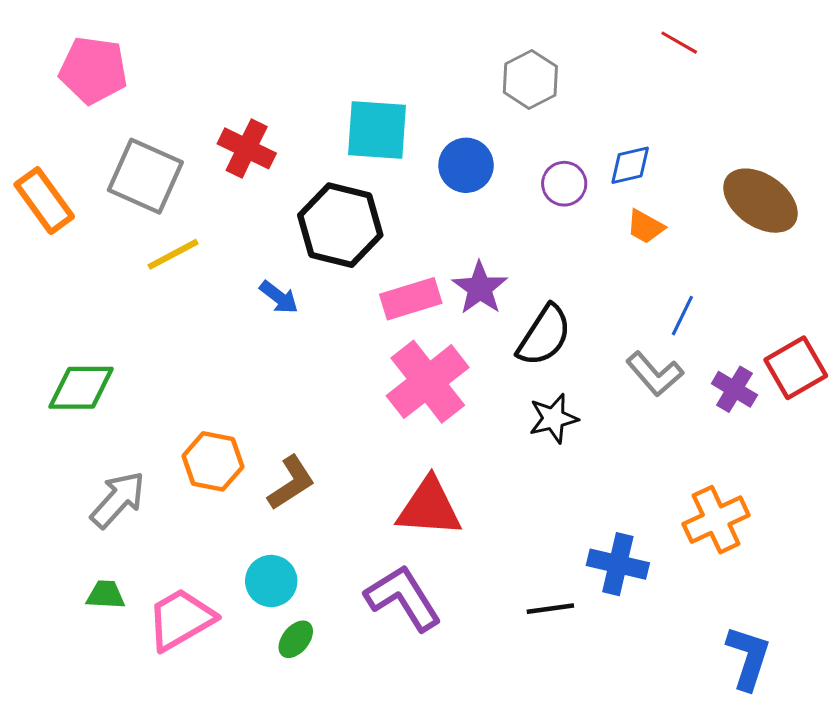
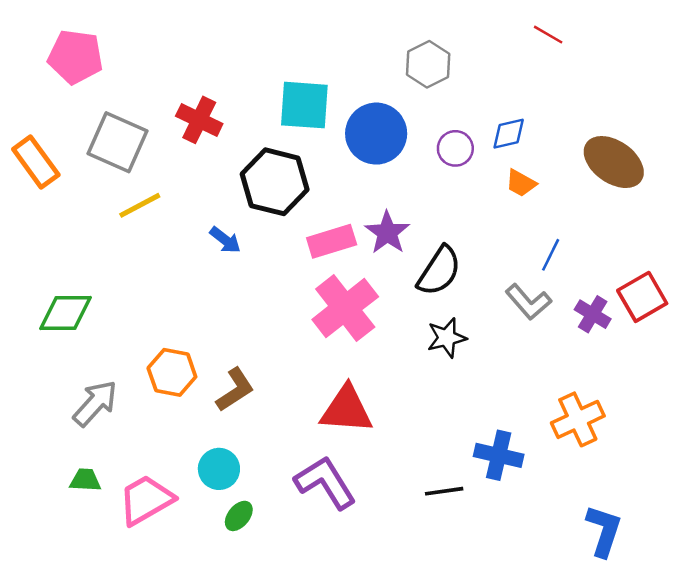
blue circle: (466, 165) -> (376, 134), size x1.4

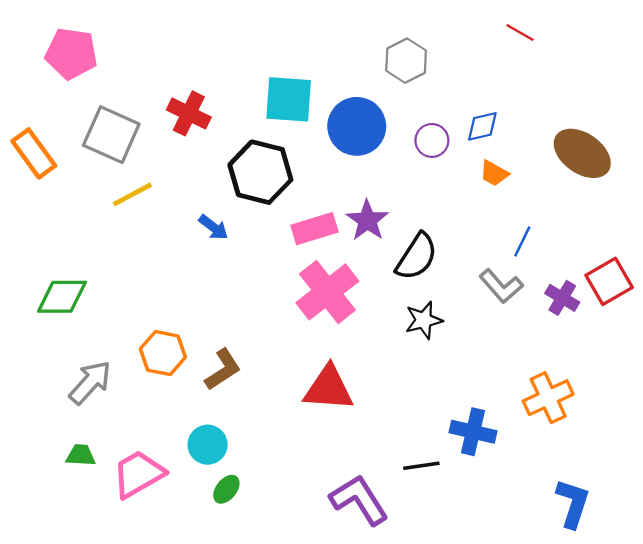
purple L-shape: (325, 483) -> (359, 500), moved

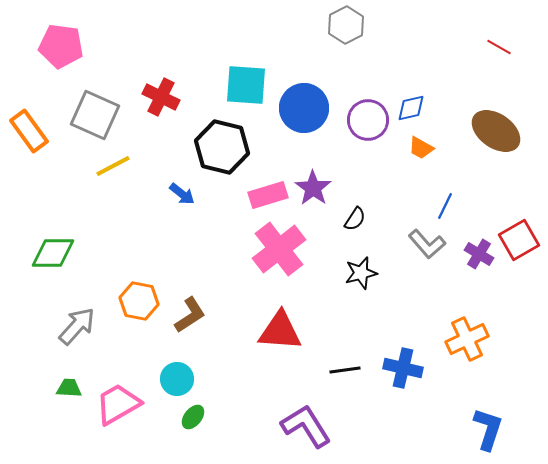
red line: (520, 32) -> (499, 47), moved
gray hexagon: (406, 61) -> (346, 25), moved
purple circle: (432, 140) -> (368, 120), size x1.4
black semicircle: (417, 257) -> (355, 219), size x0.6
black line: (421, 466) -> (345, 370), moved

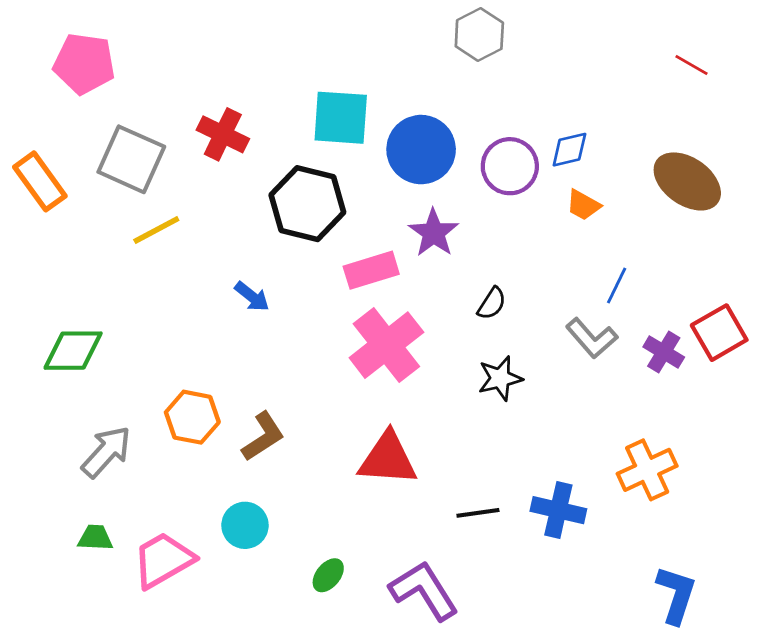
purple star: (313, 188) -> (434, 233), moved
blue arrow: (182, 194) -> (252, 297), moved
green ellipse: (193, 417) -> (328, 575), moved

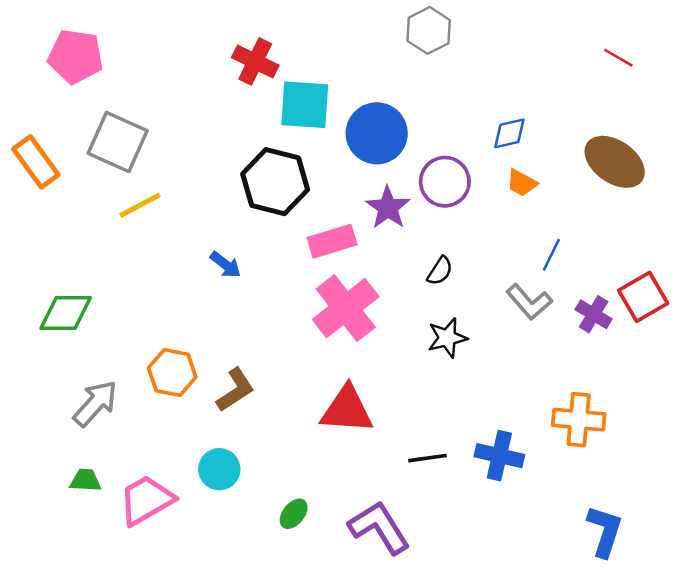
red cross: (223, 134) -> (255, 61), moved
purple circle: (510, 166) -> (445, 182), moved
orange cross: (647, 470) -> (579, 420), turned 30

